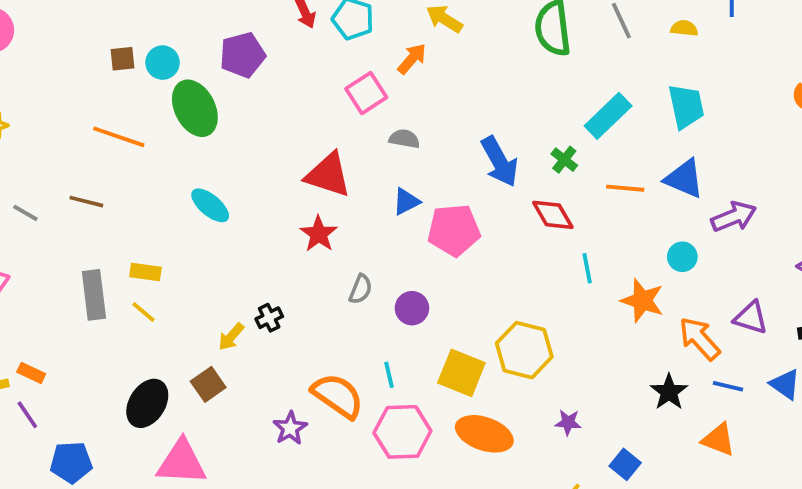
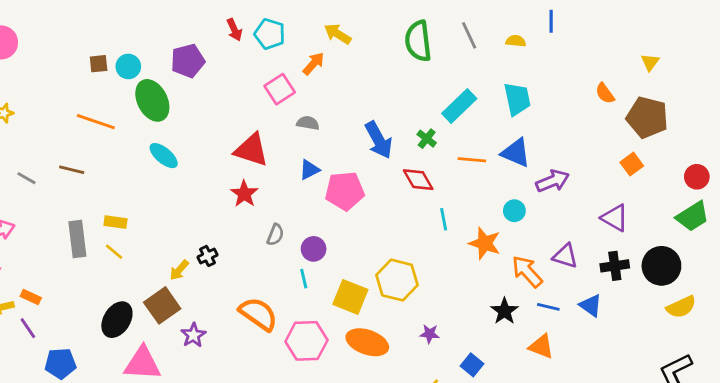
cyan ellipse: (210, 205) -> (164, 156), moved
cyan line: (389, 375) -> (304, 279), moved
brown square: (208, 384) -> (162, 305), size x1.4
purple star: (290, 428) -> (193, 335), moved

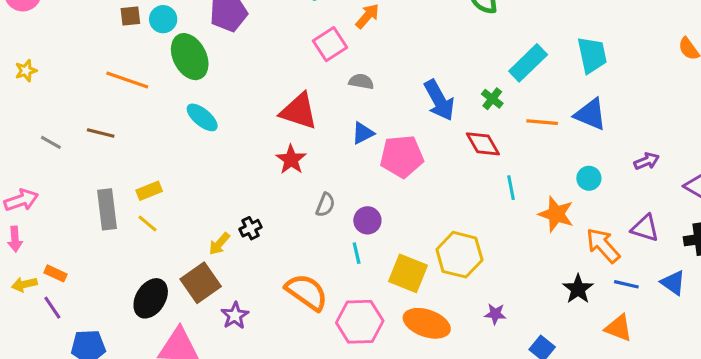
purple arrow: (553, 181) -> (647, 161), moved, size x0.7
yellow rectangle: (116, 222) -> (149, 191), turned -30

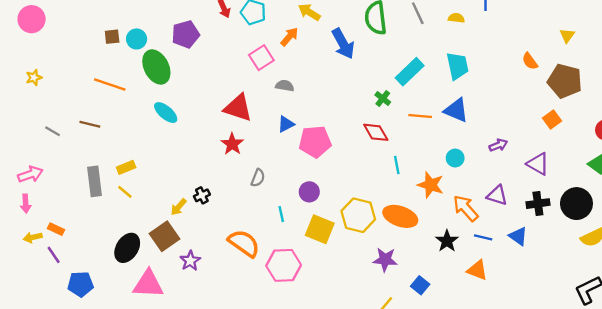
blue arrow: (439, 100) -> (343, 44), moved
purple circle: (367, 220) -> (309, 192), moved
purple star: (495, 314) -> (385, 260), size x1.5
orange ellipse: (427, 323) -> (400, 216), moved

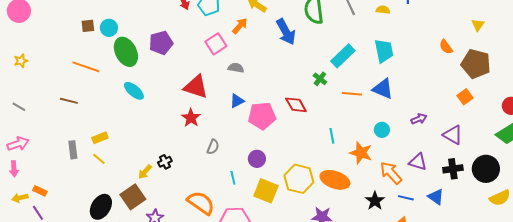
purple pentagon: (186, 34) -> (161, 43), moved
gray line: (53, 131) -> (19, 107), moved
red diamond: (376, 132) -> (296, 105), moved
gray rectangle: (95, 181) -> (73, 150), size x0.7

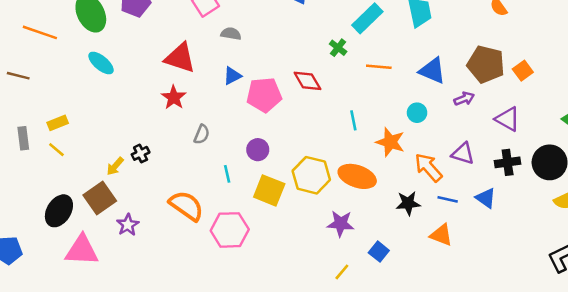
brown pentagon: (476, 64) -> (486, 64), moved
blue triangle: (383, 89) -> (432, 71), moved
black star: (375, 201) -> (408, 203), turned 30

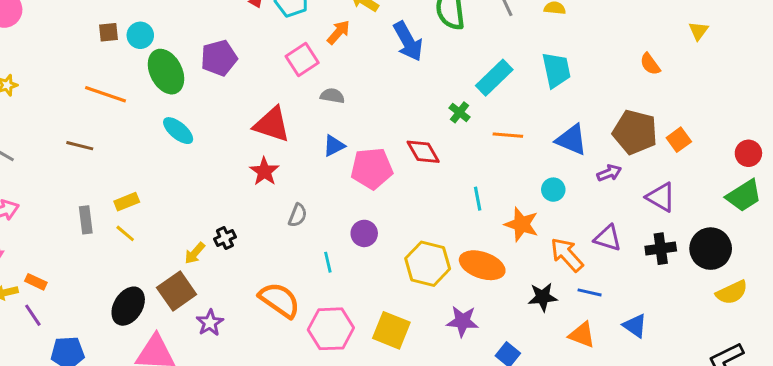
yellow square: (269, 190) -> (391, 330), moved
blue triangle: (486, 198) -> (635, 326), moved

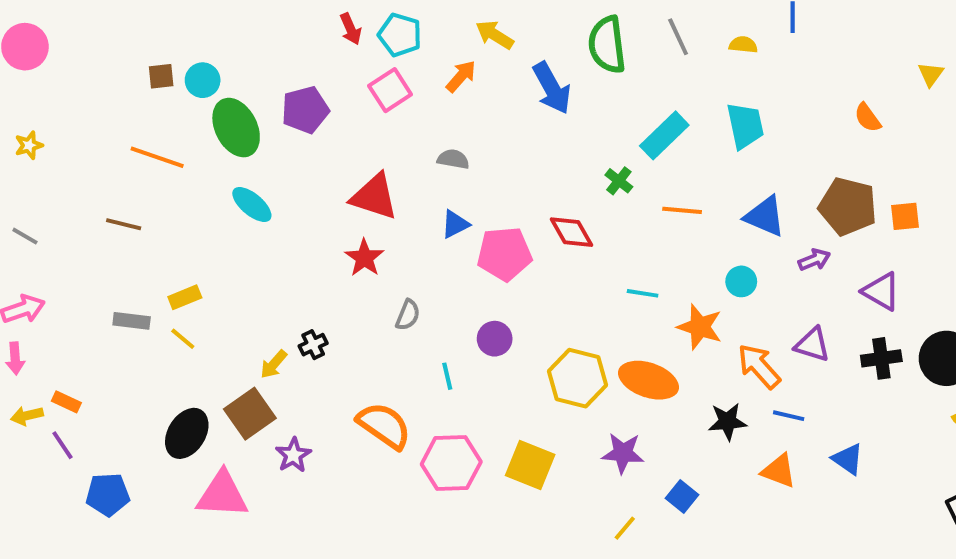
pink square: (302, 59) -> (390, 90), moved
orange square: (679, 140) -> (905, 216), turned 30
cyan line: (478, 199) -> (643, 293), turned -70
gray rectangle: (86, 220) -> (132, 321), turned -76

